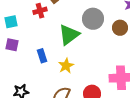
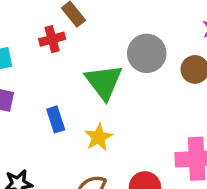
green triangle: (69, 35) -> (104, 82), turned -30

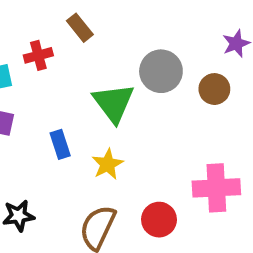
red cross: (52, 39) -> (38, 55), moved

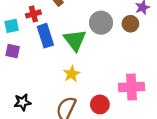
brown circle: (214, 89) -> (130, 24), moved
blue rectangle: (60, 144) -> (45, 36), moved, size x1.5

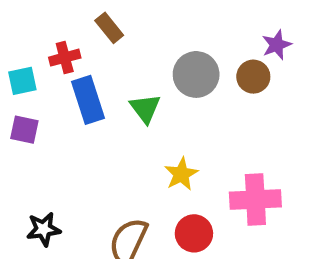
green triangle: (75, 40) -> (145, 108), size x0.7
yellow star: (72, 74) -> (181, 174), moved

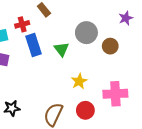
brown circle: (253, 77) -> (110, 46), moved

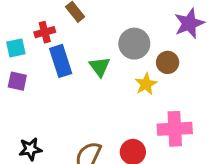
purple star: (126, 18) -> (189, 23), size x1.5
yellow star: (79, 81) -> (146, 84), moved

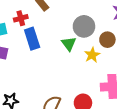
green triangle: (100, 67) -> (69, 44), moved

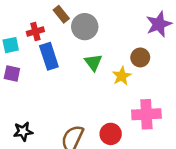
gray circle: (84, 26) -> (85, 27), moved

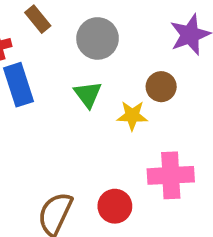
gray circle: (85, 27) -> (98, 38), moved
yellow star: (122, 76) -> (132, 116), turned 30

